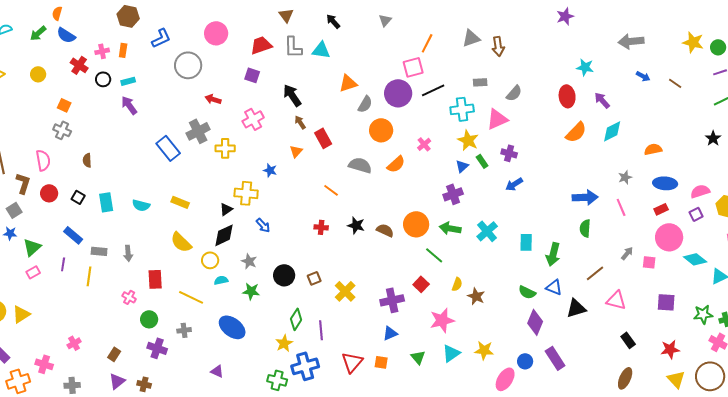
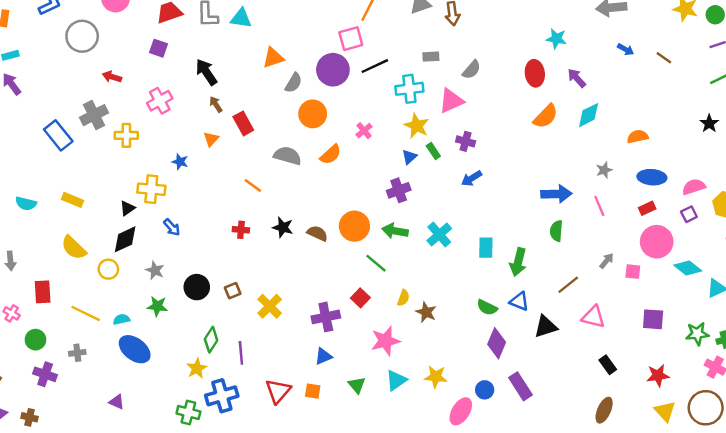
cyan semicircle: (221, 280) -> (121, 319), moved

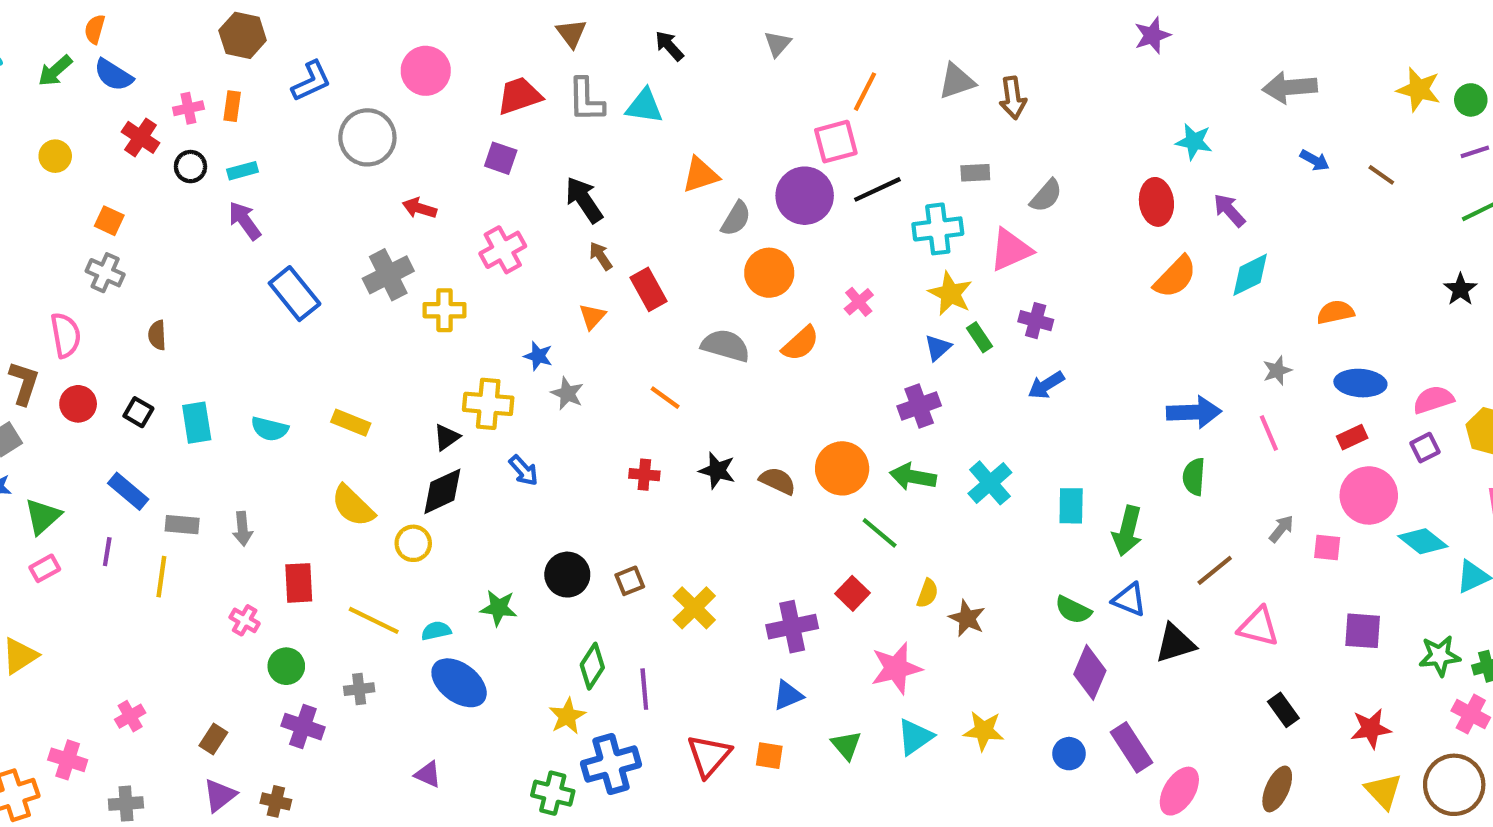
blue rectangle: (58, 135) -> (295, 294), moved
gray star: (155, 270) -> (567, 393), moved
pink ellipse: (461, 411) -> (1179, 791), moved

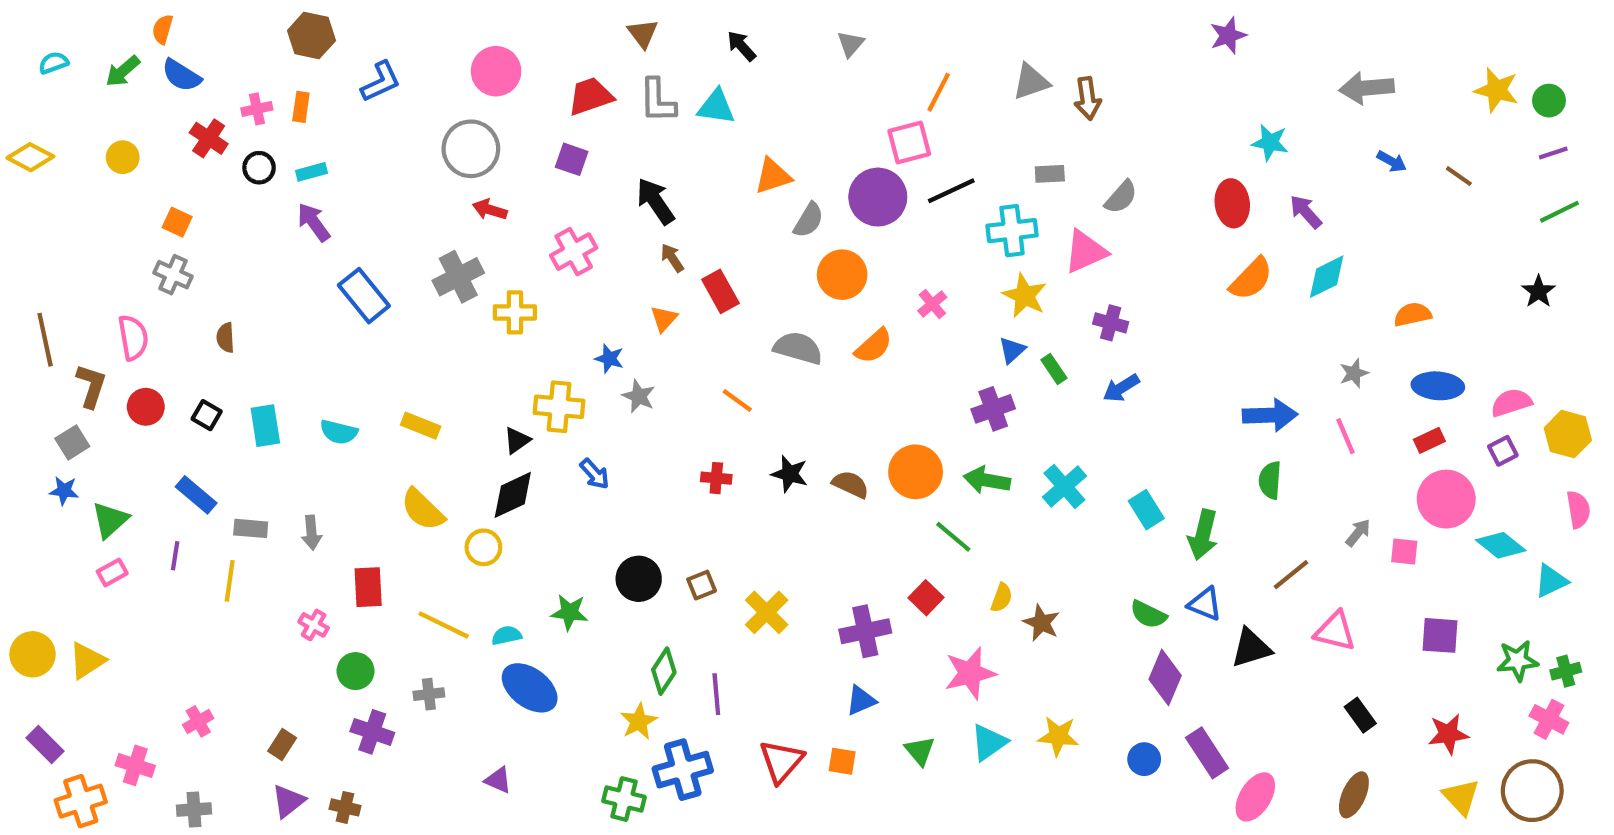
gray circle: (367, 137) -> (471, 149), moved
green rectangle: (979, 337) -> (1054, 369), moved
cyan rectangle: (1071, 506) -> (1146, 510), turned -33

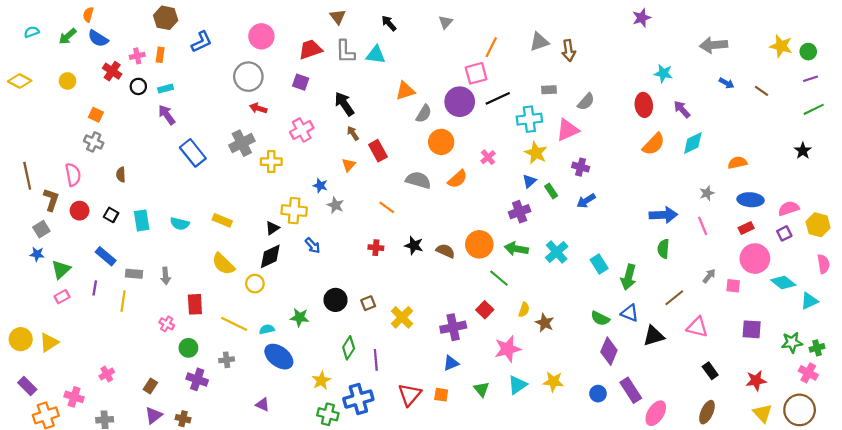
yellow star: (639, 721) -> (321, 381), moved

